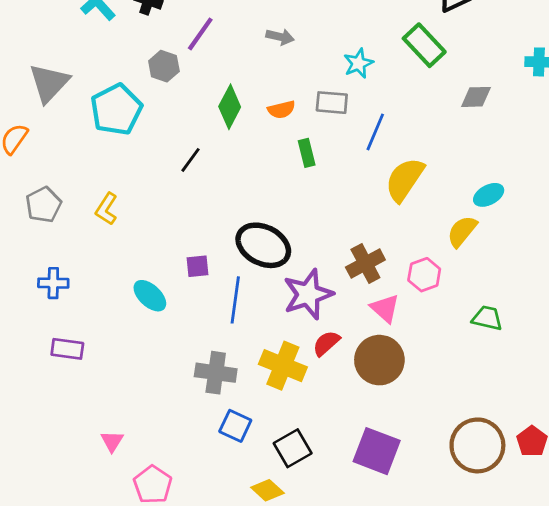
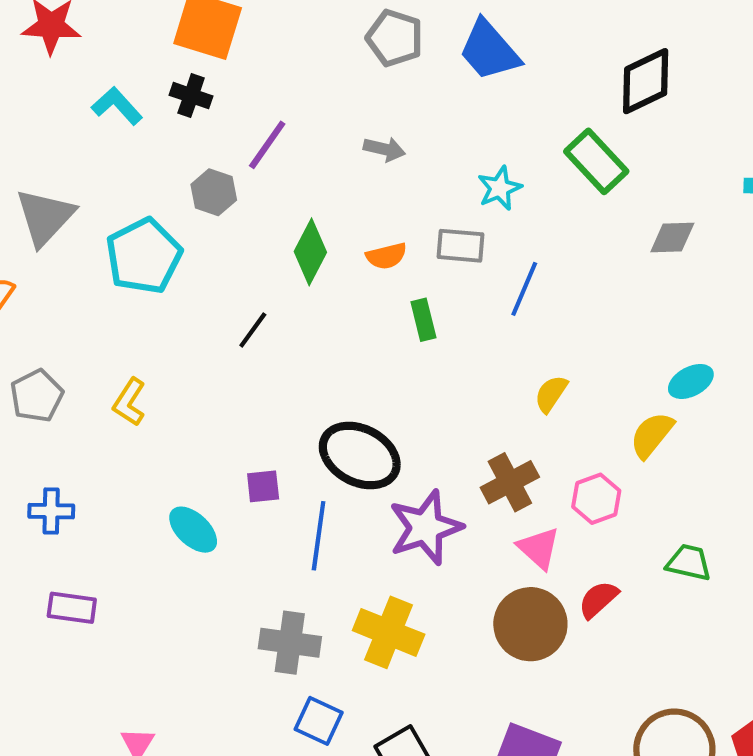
yellow semicircle: (405, 180) -> (551, 394), moved, size x0.6
red semicircle: (326, 343) -> (598, 599), moved

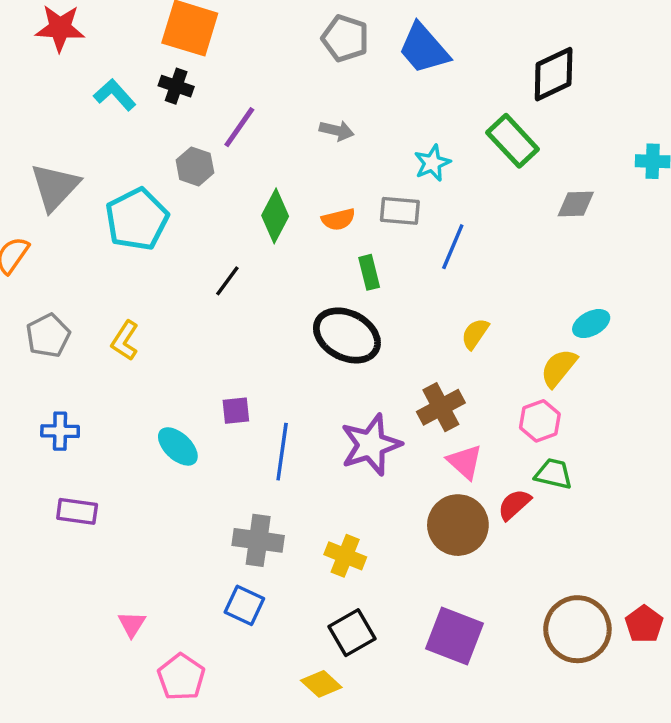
black ellipse: (360, 456) -> (347, 335), moved
pink hexagon: (596, 499) -> (540, 421), moved
green trapezoid: (689, 562) -> (554, 474), moved
yellow cross: (389, 632) -> (345, 556), moved, size x0.7
blue square: (319, 721) -> (244, 605), moved

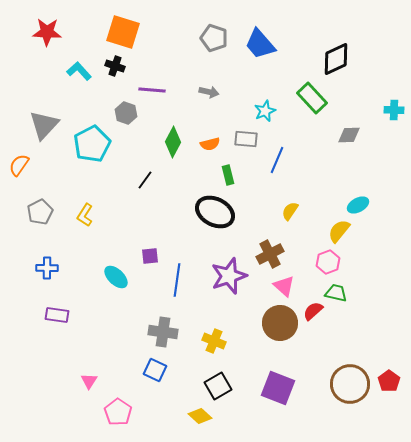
purple line: (239, 127) -> (152, 90), turned 60

